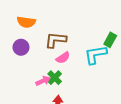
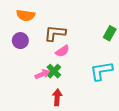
cyan L-shape: (96, 55) -> (101, 71), moved

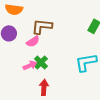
pink semicircle: (62, 51) -> (33, 41), moved

